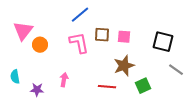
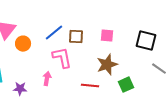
blue line: (80, 15) -> (54, 33), moved
brown square: (102, 35) -> (76, 37), moved
pink L-shape: (79, 43) -> (62, 58), moved

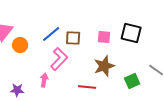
black square: (146, 41) -> (131, 33), moved
pink L-shape: (62, 58) -> (59, 59), turned 55
green square: (126, 85) -> (132, 81), moved

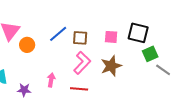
pink L-shape: (59, 59) -> (82, 63), moved
green square: (132, 81) -> (150, 54), moved
red line: (87, 87) -> (79, 89), moved

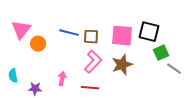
blue line: (58, 34) -> (69, 33), turned 54
pink square: (111, 37) -> (122, 36), size x1.6

